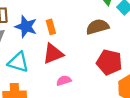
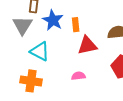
red triangle: (53, 54) -> (87, 45), moved

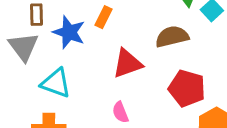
orange rectangle: (76, 25) -> (104, 17), moved, turned 40
pink semicircle: (78, 76) -> (120, 112), turned -96

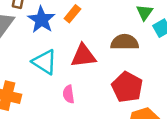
cyan triangle: (56, 83) -> (44, 62), moved

